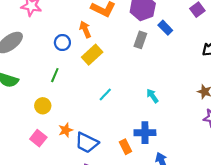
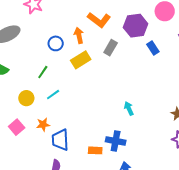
gray rectangle: (140, 40) -> (111, 48), moved
cyan line: (105, 94) -> (53, 95), moved
blue trapezoid: (87, 143) -> (60, 140), turned 50
orange rectangle: (126, 147) -> (95, 150), turned -72

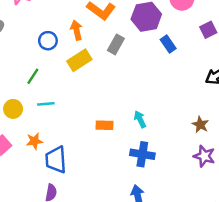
cyan line: (53, 95) -> (46, 104), turned 32
blue cross: (116, 141) -> (142, 154), moved
orange rectangle: (95, 150) -> (105, 125), moved

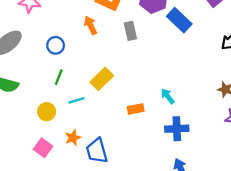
blue circle: (48, 41) -> (56, 45), moved
gray rectangle: (116, 44) -> (130, 31), turned -30
blue rectangle: (168, 44) -> (179, 20), size x1.5
yellow rectangle: (79, 60) -> (102, 79), moved

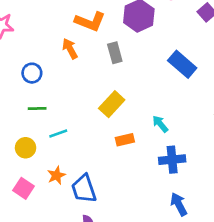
blue rectangle: (179, 20) -> (182, 64), moved
green line: (59, 77) -> (37, 108), turned 70
yellow rectangle: (102, 79) -> (112, 104), moved

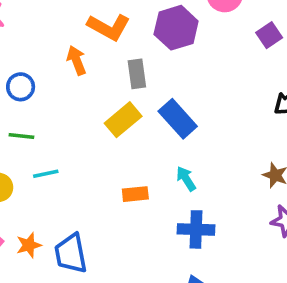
blue rectangle: (182, 64) -> (178, 119), moved
yellow rectangle: (112, 104) -> (123, 120), moved
orange star: (56, 175) -> (29, 245), moved

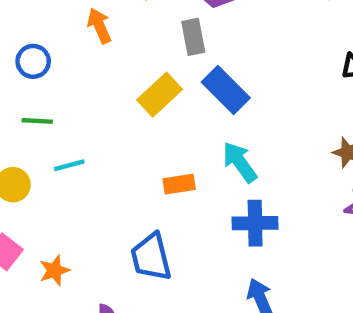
gray rectangle: (137, 74) -> (193, 37), moved
cyan arrow: (186, 179) -> (240, 162), size x1.4
orange star: (29, 245) -> (54, 270), moved
blue trapezoid: (71, 253) -> (151, 257), moved

